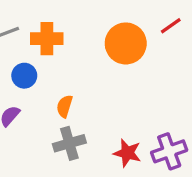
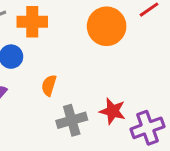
gray cross: (69, 143) -> (72, 120), moved
red star: (127, 153) -> (113, 111), moved

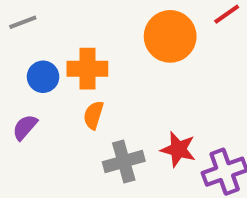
orange cross: (32, 22) -> (87, 69), moved

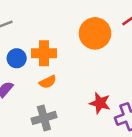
orange semicircle: (93, 115) -> (48, 82), turned -133
gray cross: (124, 162) -> (44, 118), moved

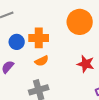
red star: (100, 103) -> (86, 64), moved

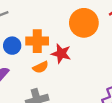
red star: (86, 64) -> (61, 54), moved

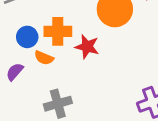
orange semicircle: (41, 67) -> (44, 58), moved, turned 49

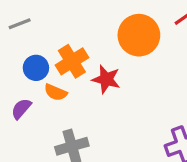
orange cross: (58, 31) -> (72, 61), turned -32

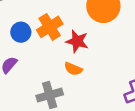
orange semicircle: (56, 92) -> (73, 69), moved

